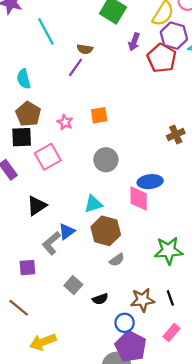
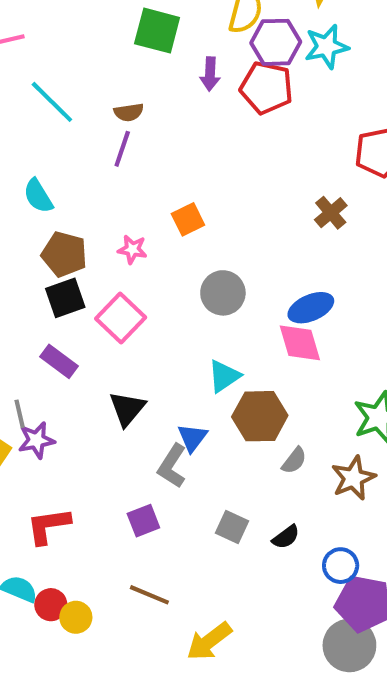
brown star: (143, 300) -> (353, 478), moved

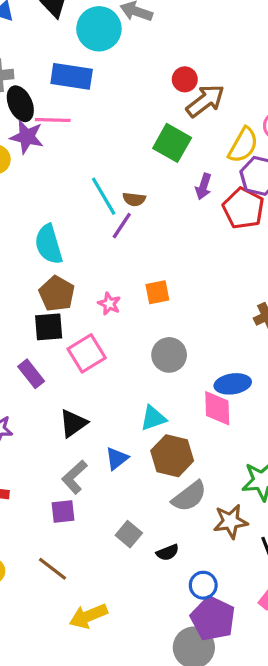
cyan line: (52, 102) -> (104, 196), moved
cyan semicircle: (38, 196) -> (49, 244), size x1.4
gray semicircle: (294, 461) -> (189, 496), size x1.6
gray L-shape: (172, 466) -> (74, 477), moved

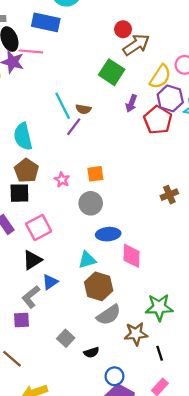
pink square: (87, 353) -> (39, 227), moved
gray circle: (169, 355) -> (91, 203), moved
blue ellipse: (233, 384) -> (108, 234), moved
blue triangle: (117, 458) -> (50, 282), moved

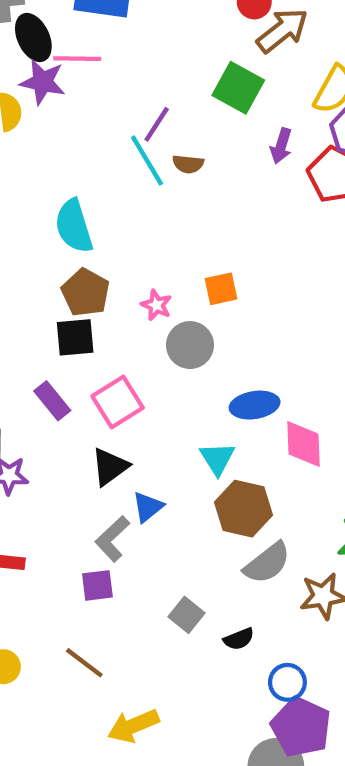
purple line: (74, 127) -> (157, 124), moved
gray circle: (91, 203) -> (190, 345), moved
cyan triangle: (87, 260) -> (217, 458), turned -42

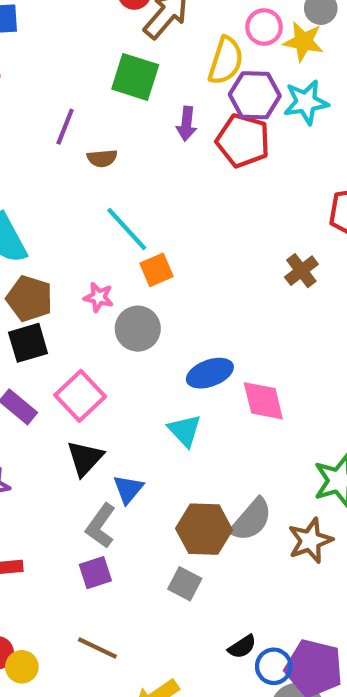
cyan line: (147, 161) -> (127, 229), moved
brown hexagon: (243, 509) -> (204, 529), moved
black semicircle: (239, 639) -> (242, 647), moved
blue circle: (287, 682) -> (274, 666), moved

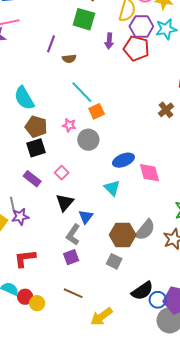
pink square: (80, 396) -> (62, 173), size x0.6
black semicircle: (242, 647) -> (142, 291), size x1.6

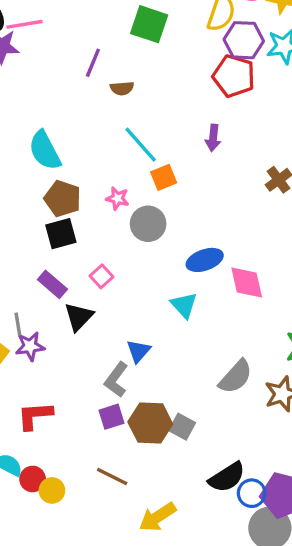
purple arrow: (109, 41) -> (213, 138), moved
black triangle: (65, 202) -> (79, 317), moved
brown hexagon: (123, 235) -> (150, 423), moved

